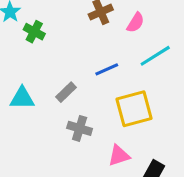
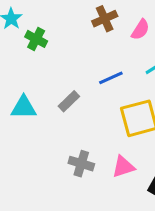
gray cross: (80, 128) -> (81, 164), moved

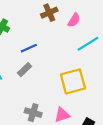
blue line: (111, 78) -> (29, 48), moved

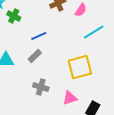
gray cross: (33, 113) -> (41, 87), moved

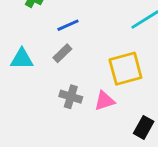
pink triangle: (70, 98) -> (104, 101), moved

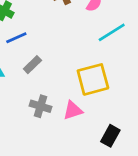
blue line: (68, 25) -> (16, 38), moved

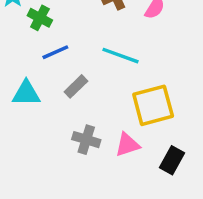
cyan line: (112, 32) -> (121, 56), moved, turned 52
black rectangle: (110, 136) -> (172, 160), moved

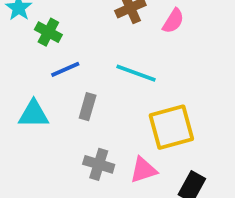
gray rectangle: (76, 86) -> (88, 107), turned -30

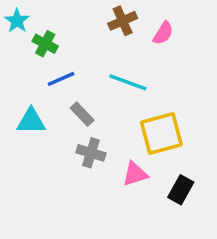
gray rectangle: (88, 107) -> (82, 114), turned -60
gray cross: (99, 164) -> (91, 153), moved

